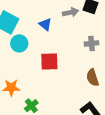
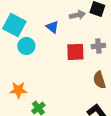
red square: (49, 62) -> (75, 52), moved

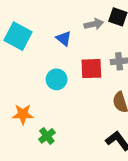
cyan circle: (26, 46) -> (57, 79), moved

